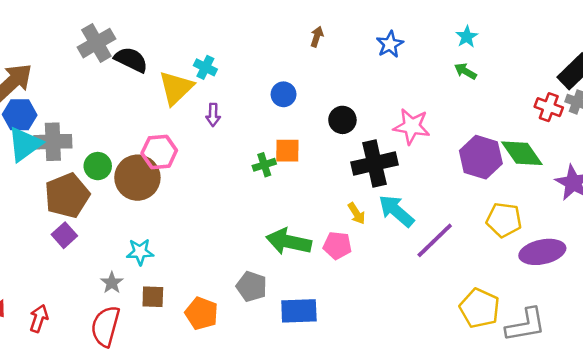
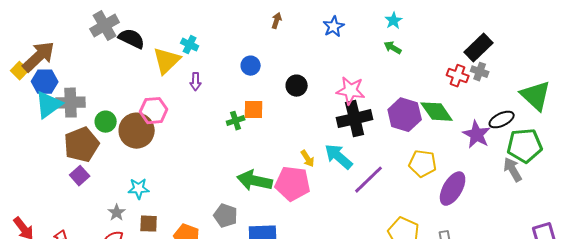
black cross: (374, 163) -> (355, 119), moved
pink pentagon: (337, 245) -> (293, 184), size x1.6
purple ellipse: (542, 252) -> (453, 189), turned -48

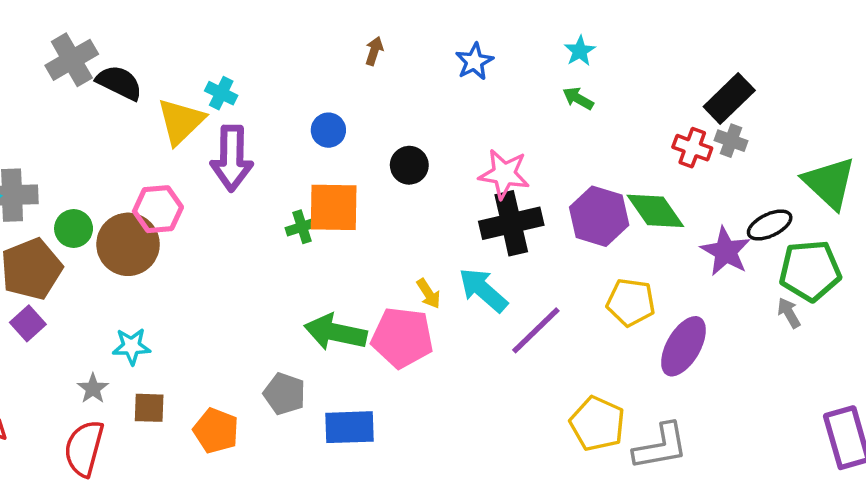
purple arrow: (196, 82) -> (232, 158), size x2.0
orange square: (254, 110) -> (334, 207), size x1.5
gray arrow: (513, 170) -> (789, 313), size x0.7

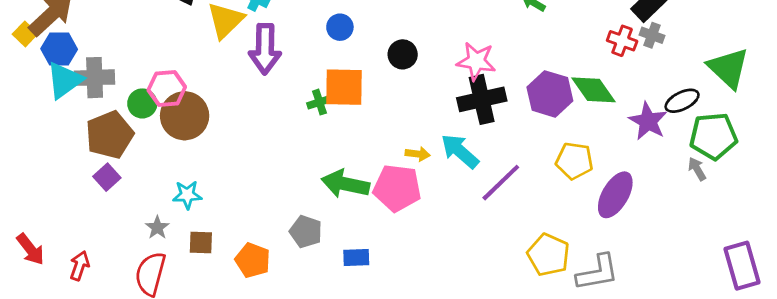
pink hexagon: (158, 209) -> (167, 88), moved
yellow arrow: (429, 294) -> (418, 154), turned -50
blue rectangle: (350, 427) -> (356, 258), size x0.7

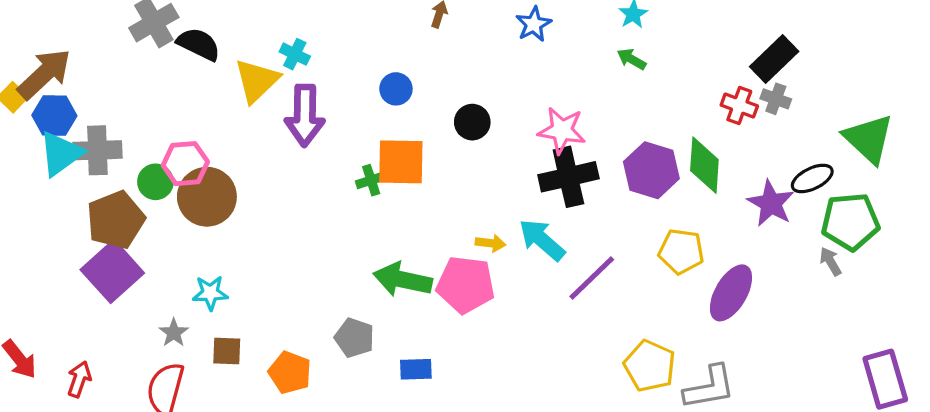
green diamond: (593, 90) -> (704, 165), turned 39
purple square: (107, 177) -> (112, 271), size x1.8

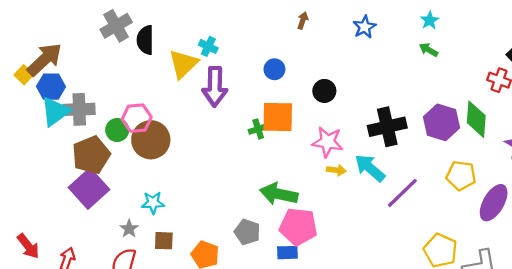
black semicircle: (199, 44) -> (145, 40), turned -116
pink star: (562, 130) -> (328, 142), moved
pink pentagon: (466, 285) -> (298, 227), moved

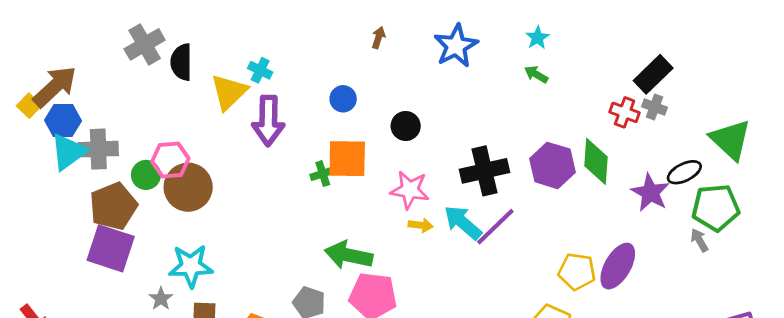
blue star: (364, 27) -> (456, 46), size x1.5
yellow pentagon: (461, 176) -> (577, 271), moved
purple square: (89, 189) -> (111, 248), turned -30
purple line: (402, 193) -> (495, 227), moved
cyan star: (153, 203) -> (191, 266), size x1.5

